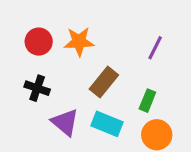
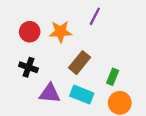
purple line: (155, 48) -> (95, 16), moved
purple triangle: (65, 122) -> (50, 93), turned -35

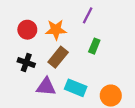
brown rectangle: (79, 63) -> (58, 57), moved
green rectangle: (113, 77) -> (94, 46), moved

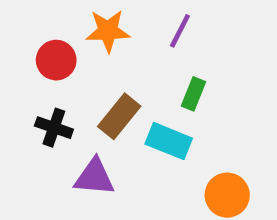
orange star: (56, 30) -> (108, 31), moved
cyan rectangle: (76, 88) -> (169, 141), moved

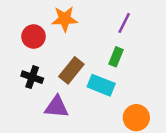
purple line: (180, 31) -> (124, 23), moved

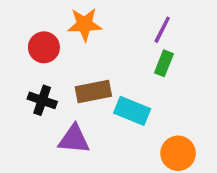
green rectangle: (116, 57) -> (164, 63), moved
brown rectangle: (71, 70) -> (93, 91), turned 40

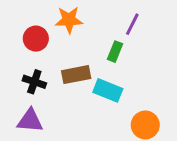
green rectangle: (164, 63) -> (115, 52), moved
purple triangle: (74, 139) -> (30, 121), moved

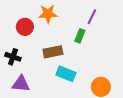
black cross: (34, 82) -> (13, 57), moved
cyan rectangle: (108, 90) -> (66, 74), moved

